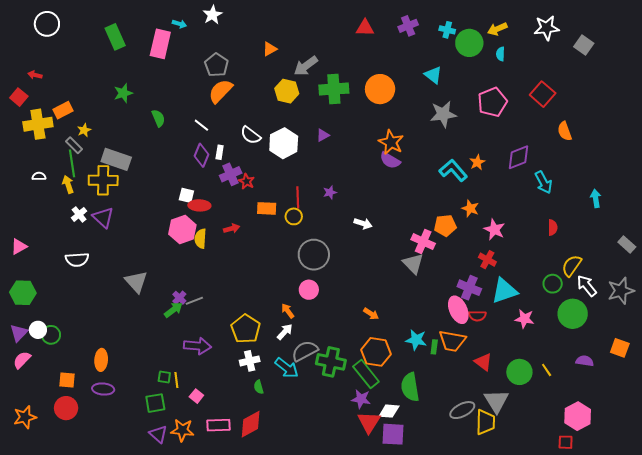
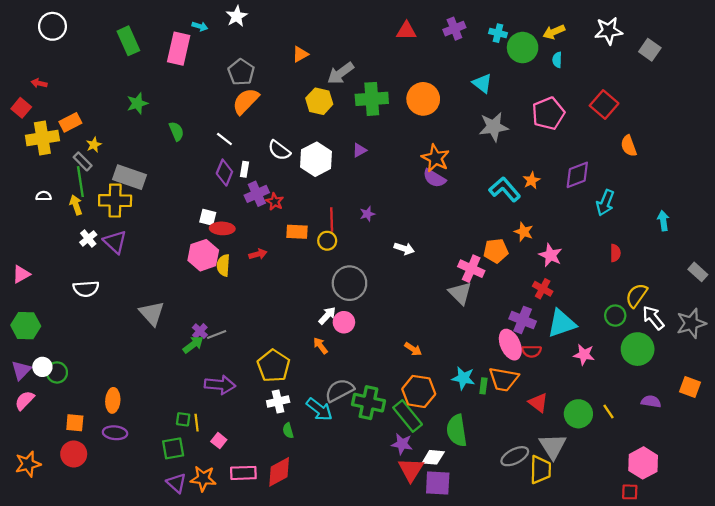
cyan arrow: (544, 182) -> (605, 203), turned 50
white arrow: (285, 332) -> (327, 316), moved

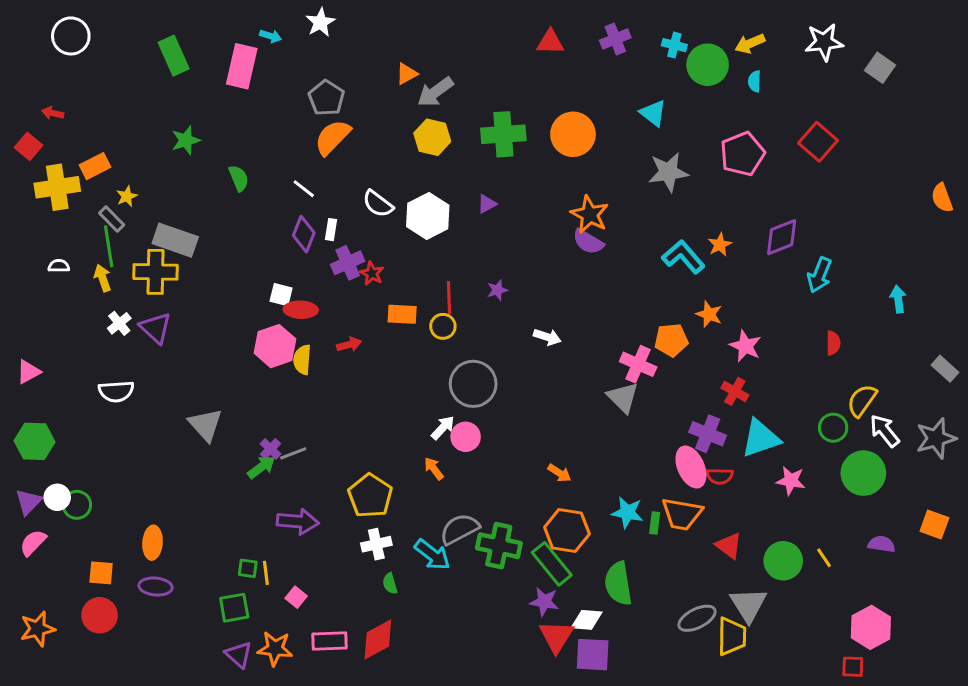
gray arrow: (341, 73) -> (435, 92), moved
orange semicircle: (629, 146) -> (942, 198), moved

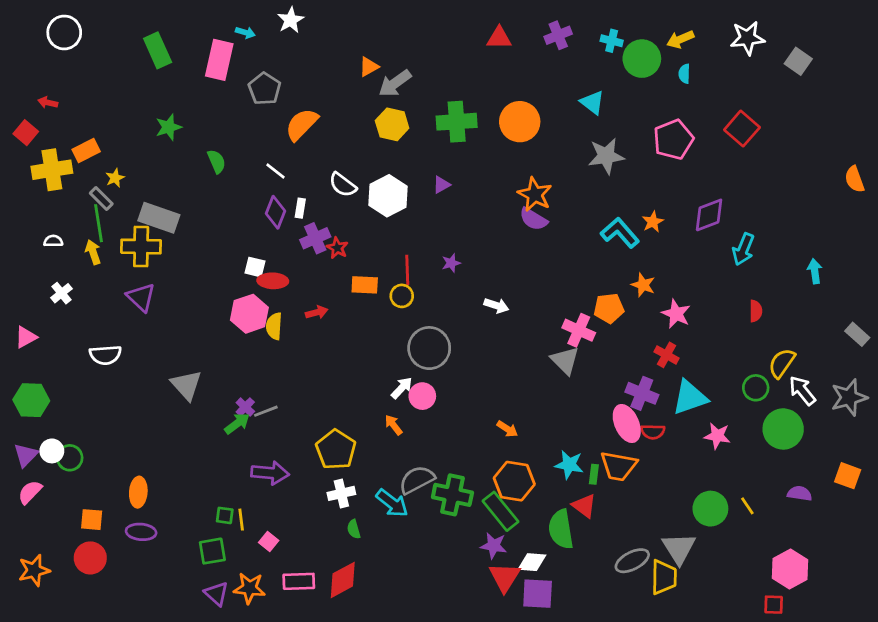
gray pentagon: (326, 98) -> (265, 89), moved
white cross: (119, 323) -> (61, 293), moved
red triangle: (729, 546) -> (584, 506), moved

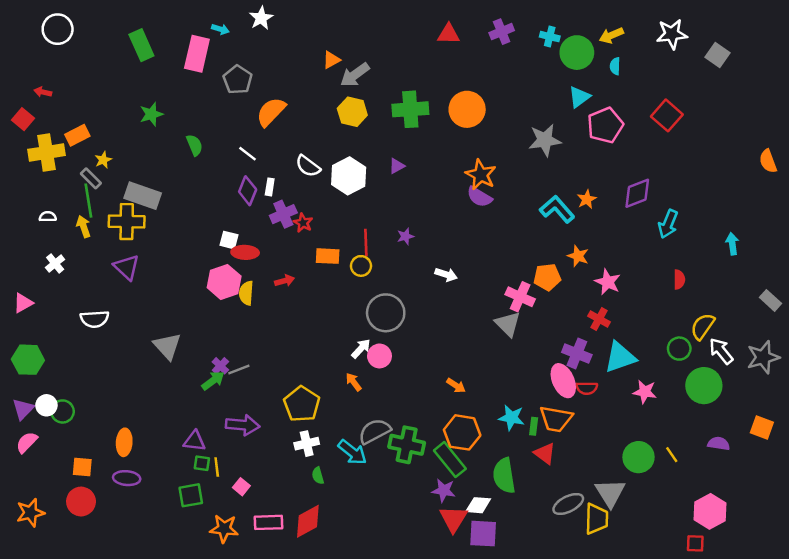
cyan triangle: (592, 102) -> (579, 97), moved, turned 45
red triangle: (584, 506) -> (545, 453), moved
purple triangle: (217, 594) -> (194, 441), moved, turned -35

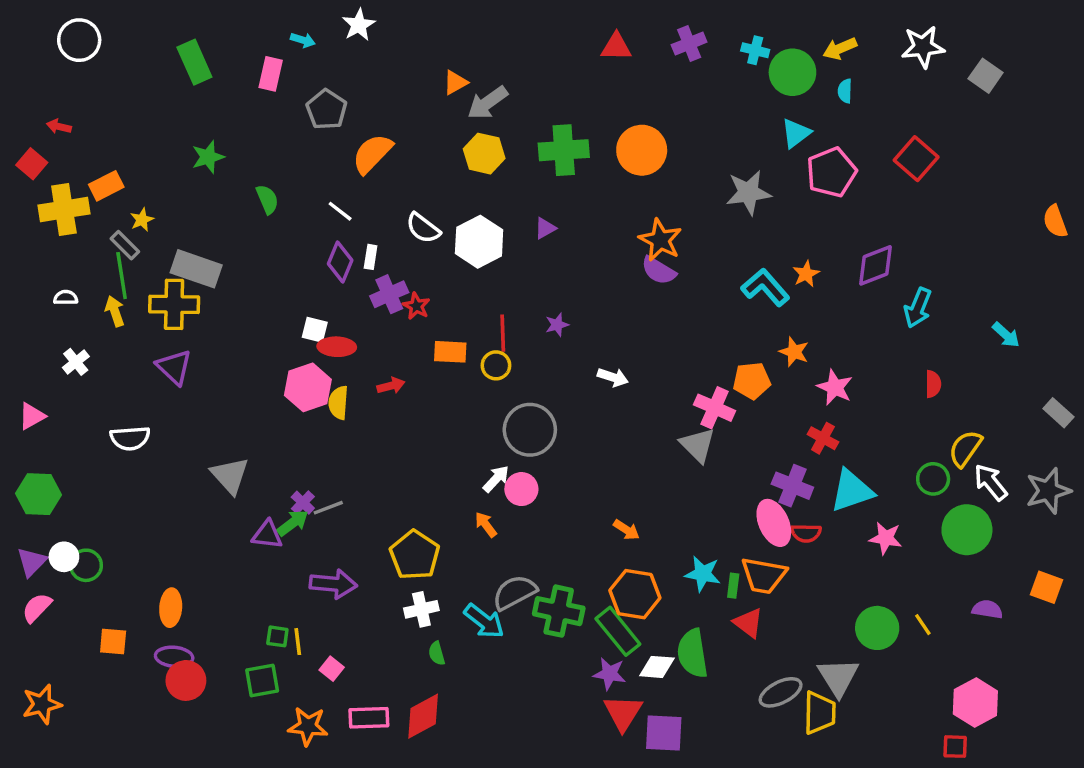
pink rectangle: (197, 54) -> (271, 74), size x0.7
cyan arrow: (732, 244) -> (1006, 335), turned 140
purple triangle: (194, 441) -> (267, 535), moved
red circle: (81, 502) -> (186, 680), moved
white diamond: (478, 505) -> (657, 667), moved

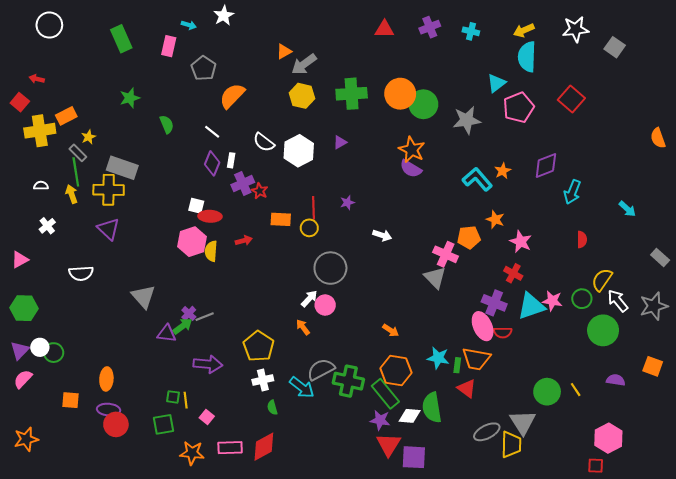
green circle: (792, 72) -> (423, 104), moved
cyan semicircle: (845, 91) -> (527, 57), size x2.0
pink star: (886, 538) -> (552, 301), moved

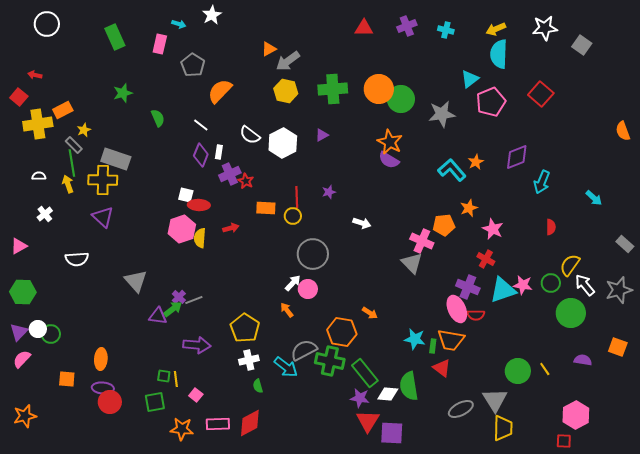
orange star: (495, 219) -> (469, 208), turned 30
orange hexagon: (396, 371) -> (342, 332), moved
yellow trapezoid: (511, 444) -> (503, 428), moved

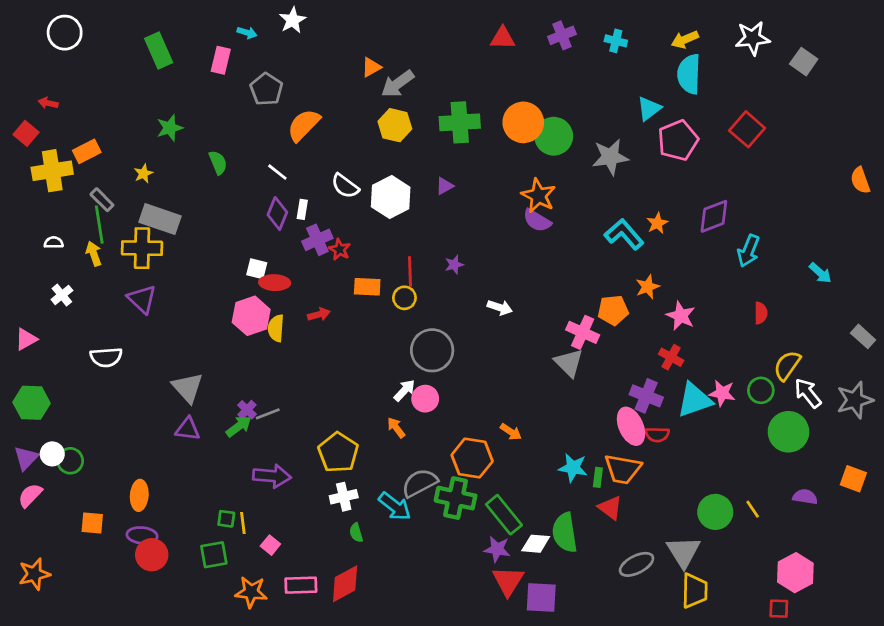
yellow star: (84, 130) -> (143, 173), moved
purple triangle: (158, 316) -> (188, 429), moved

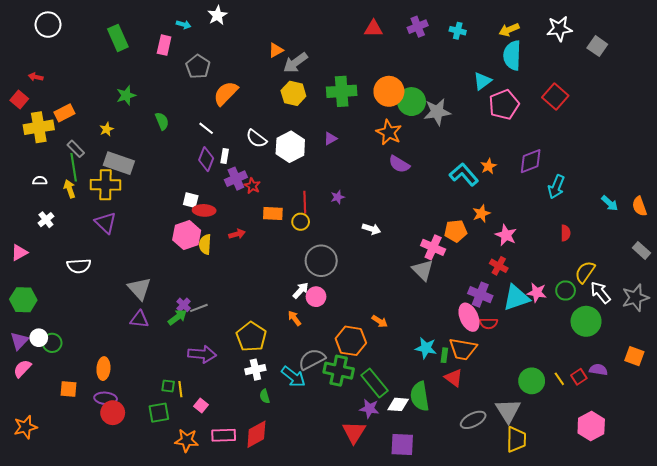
gray star: (610, 157) -> (437, 112), moved
orange semicircle: (860, 180) -> (639, 206), moved
orange star: (538, 196) -> (389, 132), moved
red triangle: (508, 581) -> (354, 432), moved
red square: (779, 609) -> (579, 377), moved, turned -35

